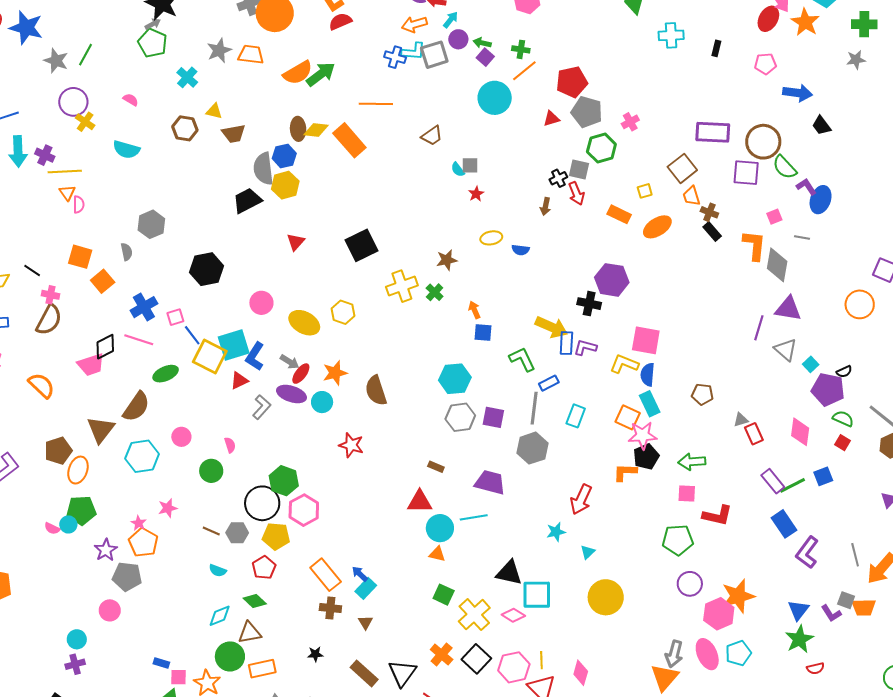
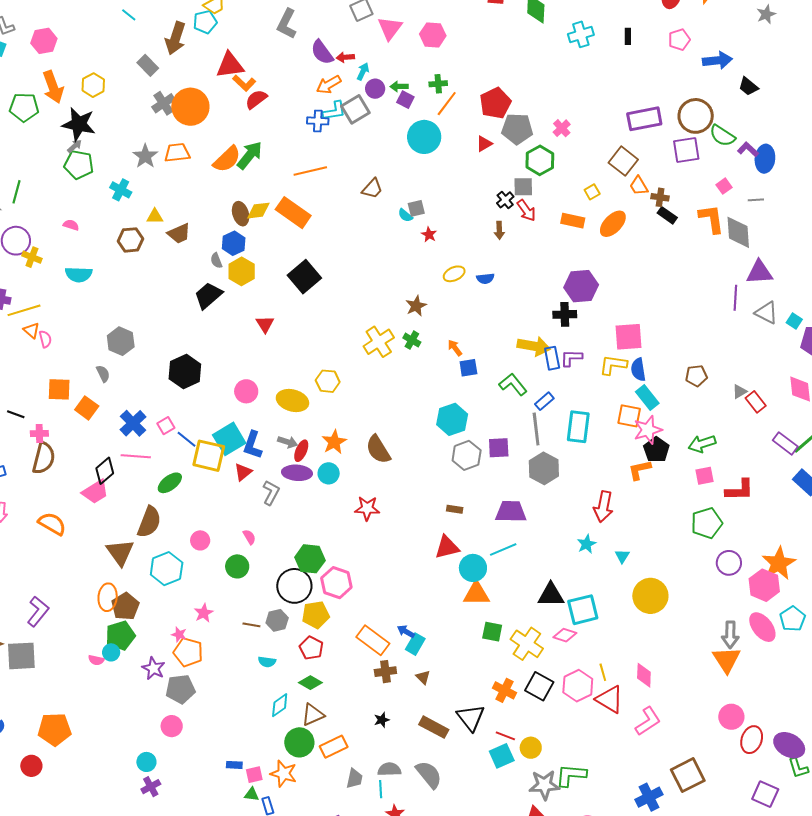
gray semicircle: (263, 169) -> (216, 261), size x0.5
black square: (362, 245) -> (304, 277), moved
cyan rectangle: (576, 416) -> (578, 427), size x1.4
brown pentagon: (58, 451) -> (125, 606), moved
orange triangle: (437, 554) -> (476, 594), size x1.6

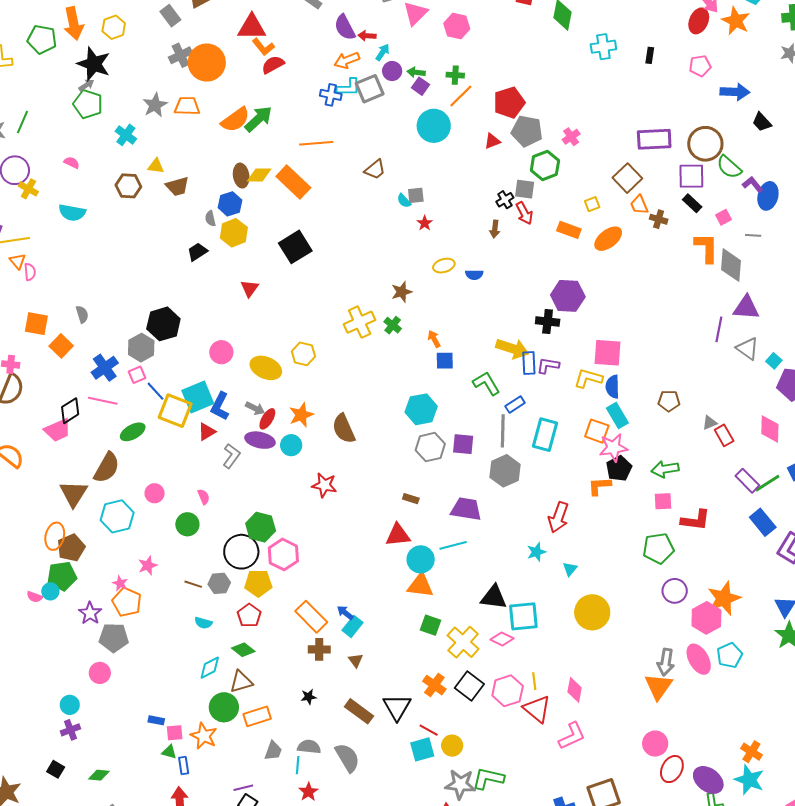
black rectangle: (667, 215) -> (692, 203), moved
black trapezoid: (208, 295) -> (197, 252), size x0.7
gray hexagon: (121, 341) -> (141, 348), moved

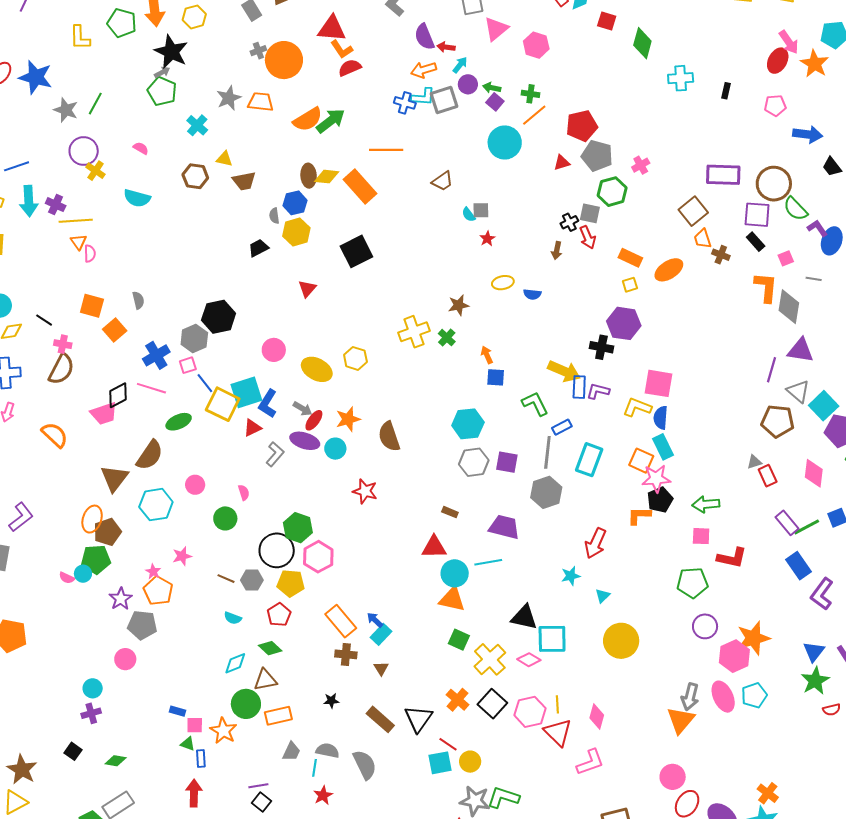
gray cross: (181, 55) -> (258, 51), size x0.7
yellow square: (592, 204) -> (630, 285), moved
cyan square: (774, 361) -> (824, 406), size x1.8
brown pentagon: (669, 401) -> (778, 421), moved, size x1.5

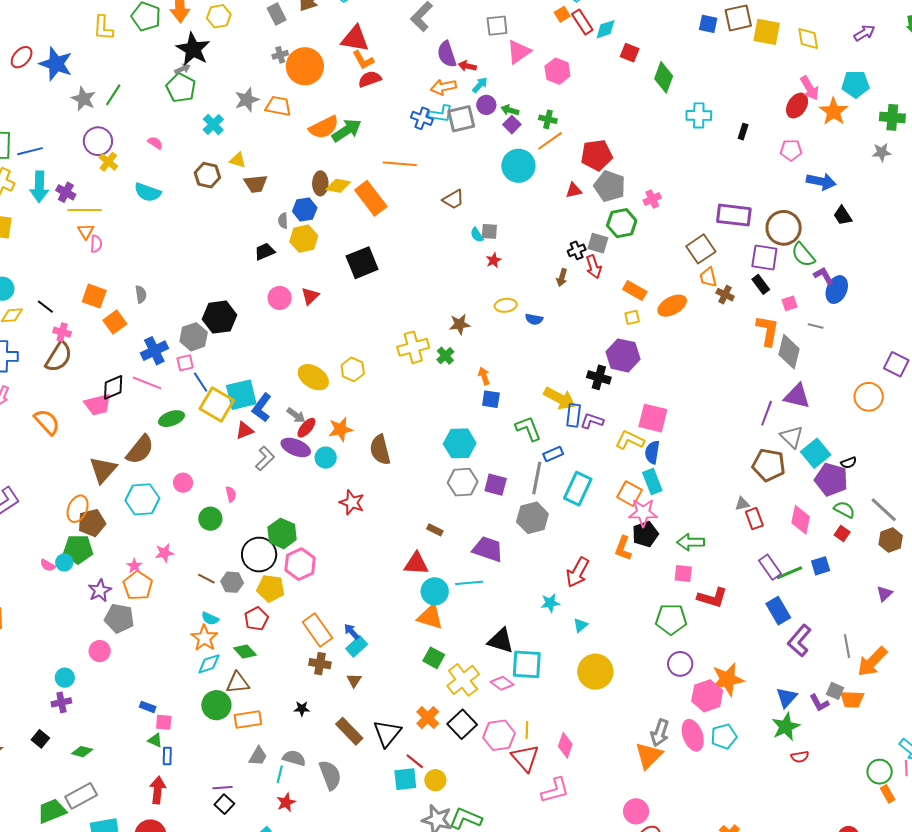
pink circle: (274, 350) -> (280, 298), moved
orange L-shape: (639, 516) -> (623, 548), turned -75
orange star: (223, 731) -> (204, 638), moved

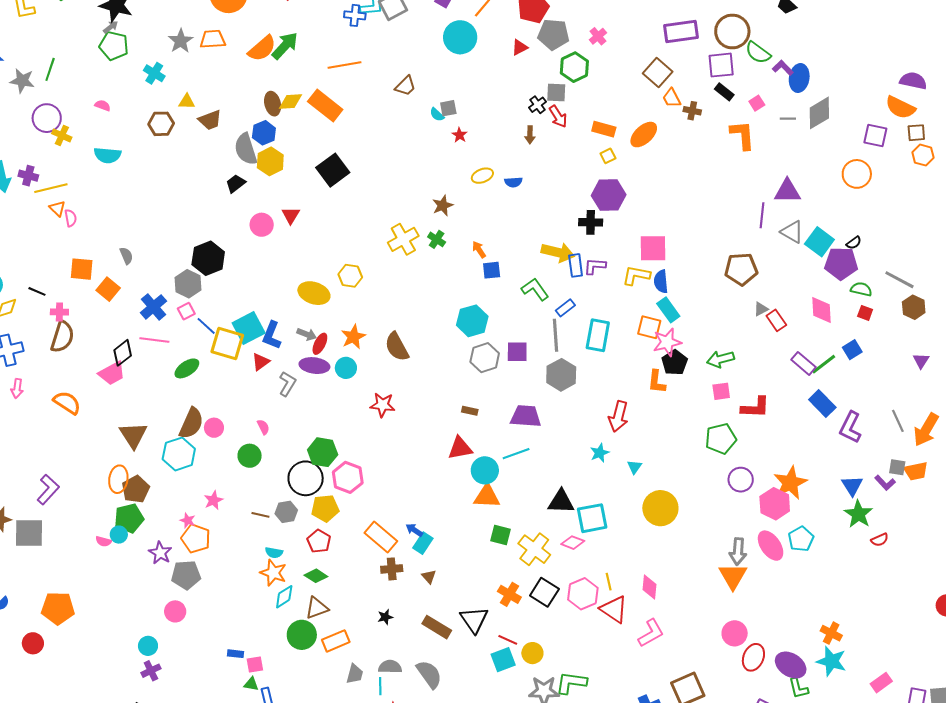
gray semicircle: (283, 221) -> (246, 149), size x2.0
gray diamond: (789, 352) -> (819, 113), moved, turned 60
brown semicircle: (140, 450) -> (191, 423), moved
brown pentagon: (769, 465) -> (741, 269), moved

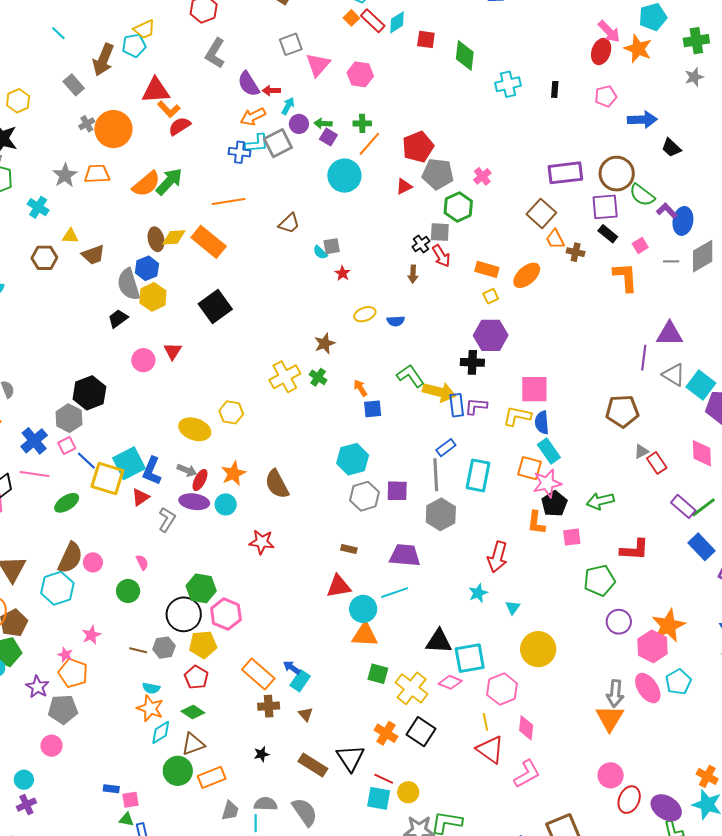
green L-shape: (535, 289) -> (410, 376), moved
pink square: (721, 391) -> (572, 537), moved
pink hexagon: (583, 594) -> (502, 689), moved
cyan square: (503, 660) -> (379, 798), turned 30

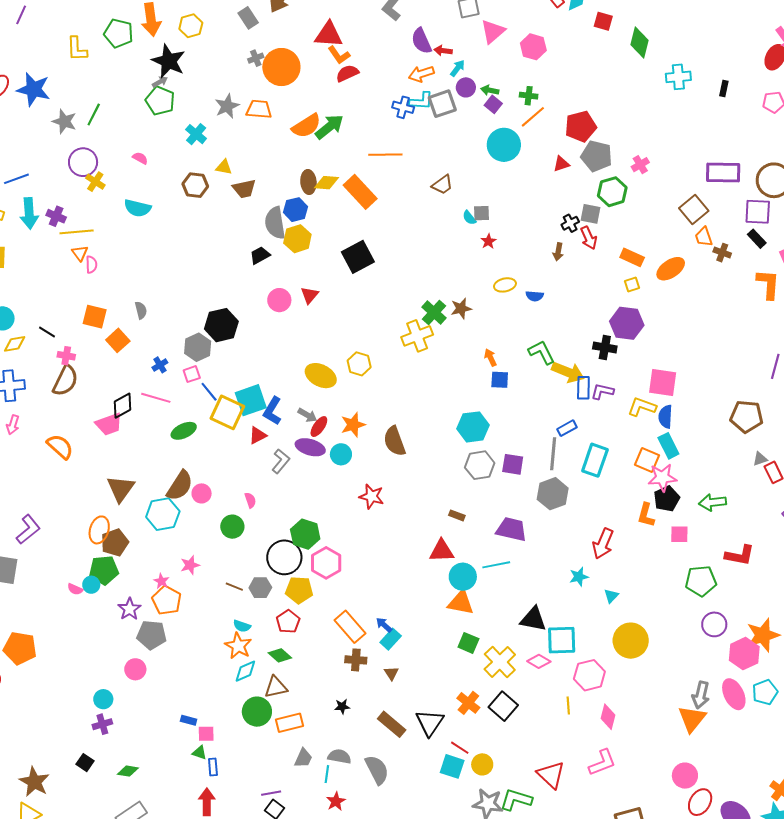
green cross: (318, 377) -> (434, 312), moved, size x1.4
blue cross: (34, 441) -> (160, 365), size x0.6
red triangle: (490, 750) -> (551, 775), moved

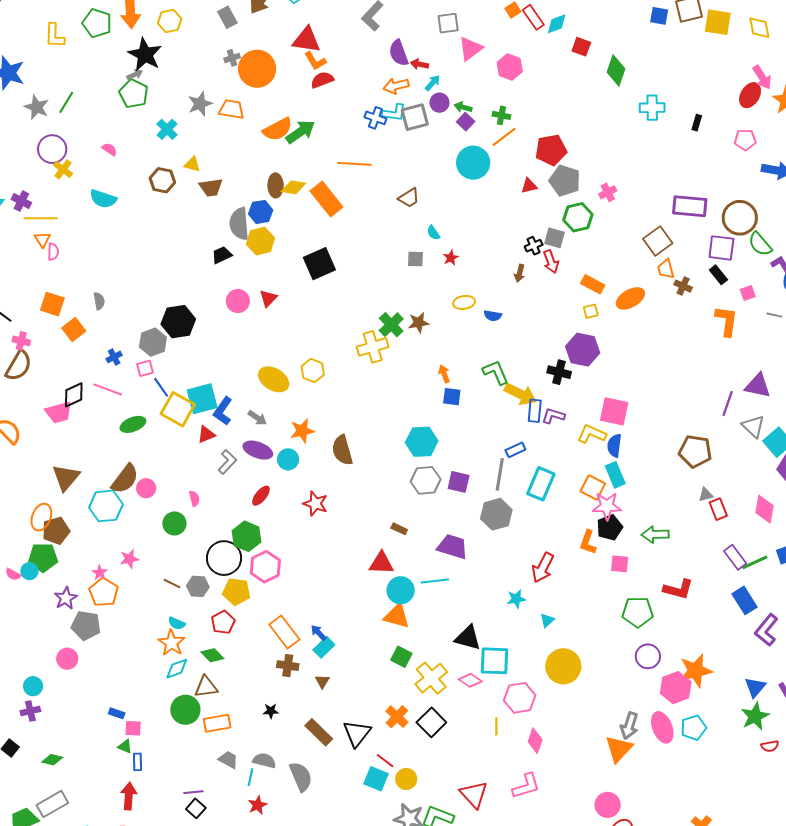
gray square: (481, 213) -> (415, 259), moved
red ellipse: (319, 427) -> (261, 496), moved
gray trapezoid: (303, 758) -> (228, 760), turned -90

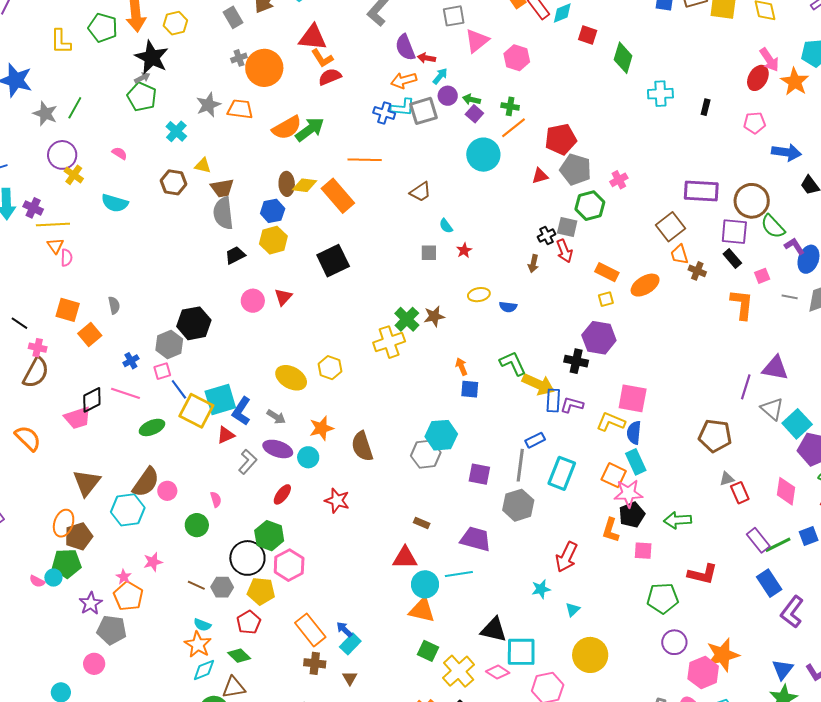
gray semicircle: (239, 224) -> (223, 213), moved
gray hexagon: (426, 480) -> (426, 454), moved

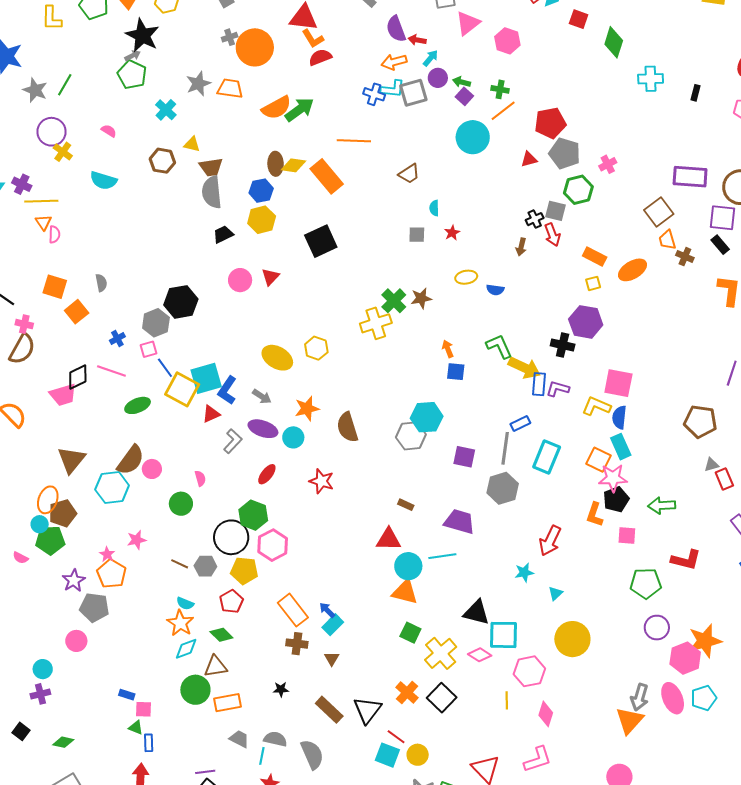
cyan semicircle: (446, 226) -> (434, 208), turned 35
cyan circle: (53, 578) -> (40, 524), moved

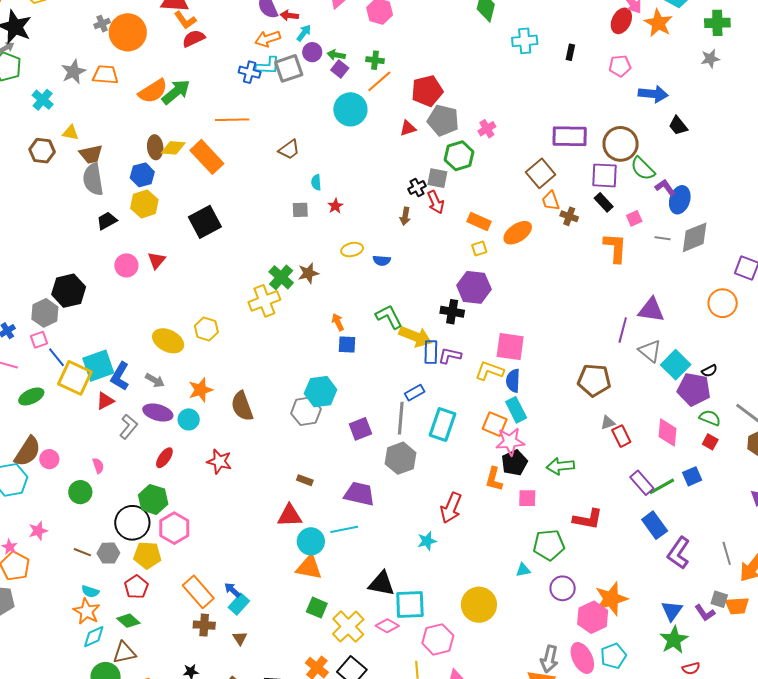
purple square: (464, 457) -> (360, 429), turned -30
cyan triangle: (555, 593) -> (523, 570), moved, turned 35

